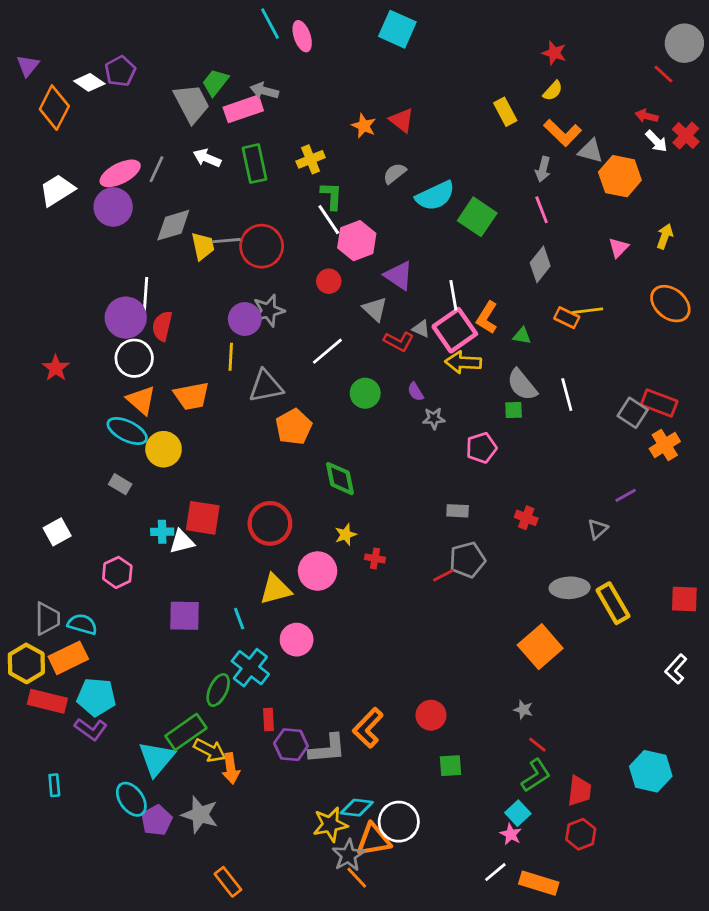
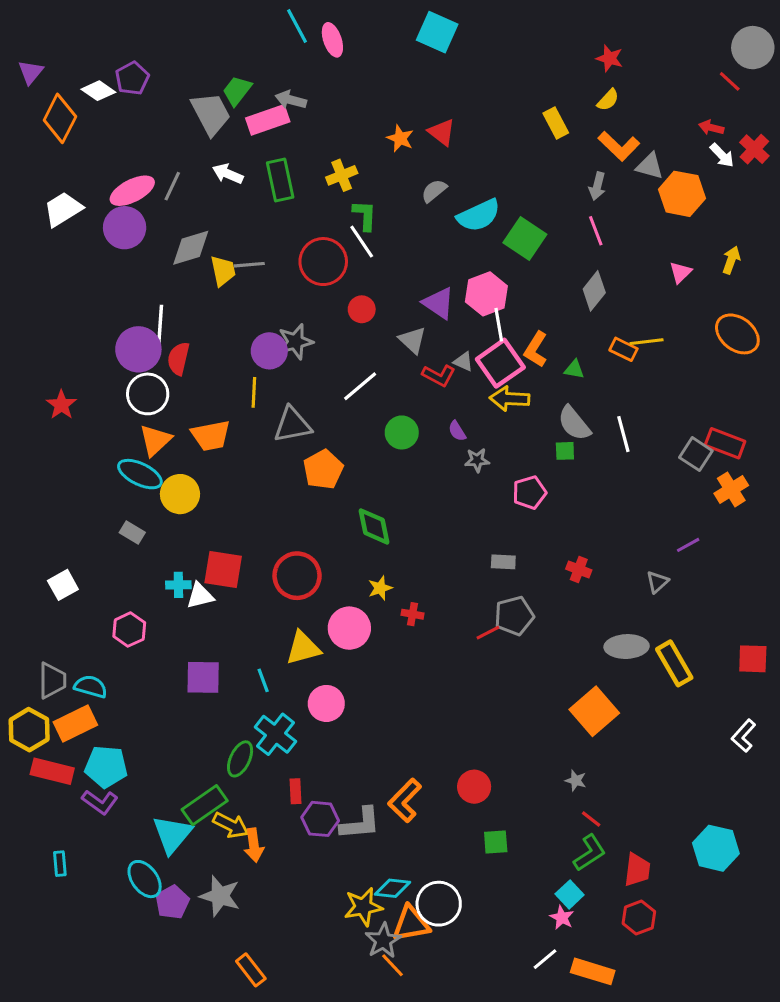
pink hexagon: (357, 241) -> (486, 294), moved
red circle: (262, 246) -> (323, 262), moved
orange triangle: (141, 400) -> (155, 440), turned 36

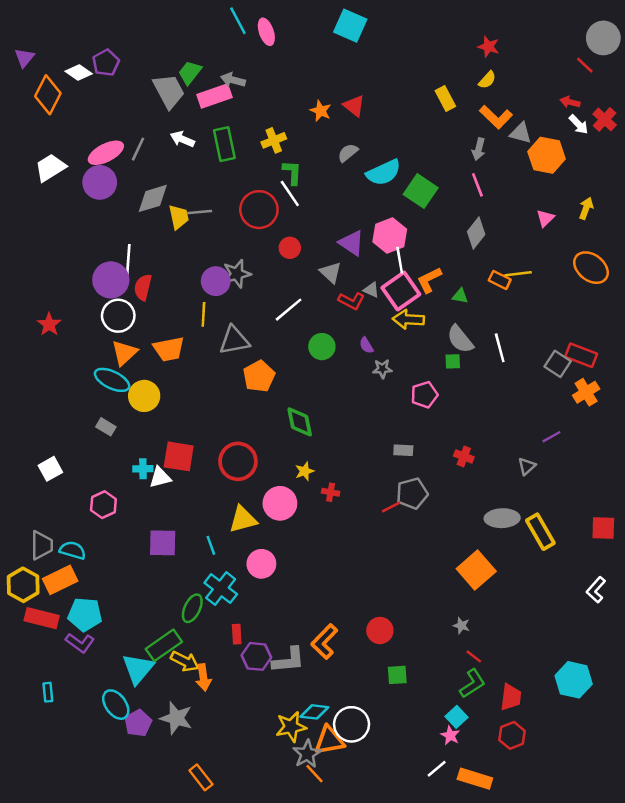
orange L-shape: (536, 349) -> (429, 280), turned 32

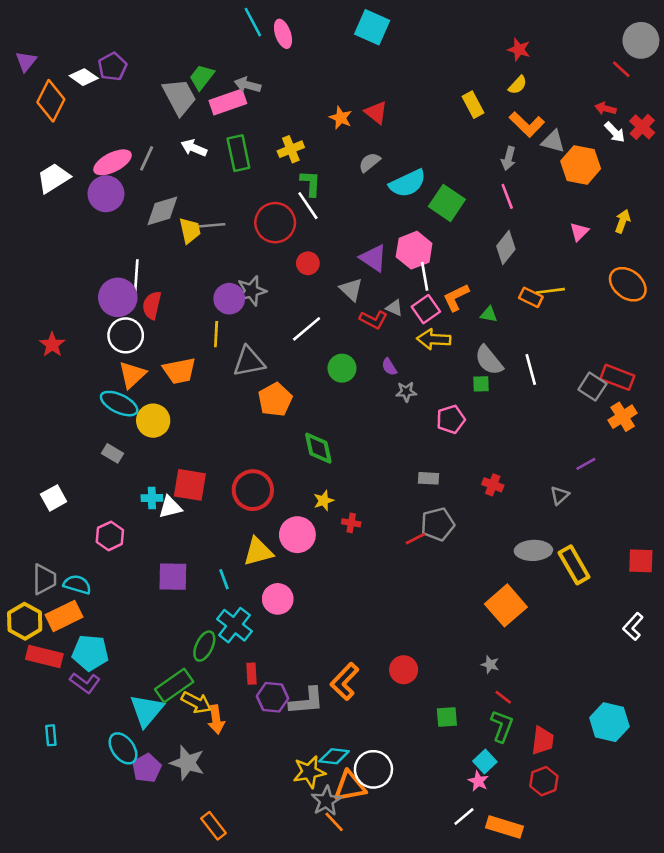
pink square: (401, 291) -> (426, 309), size x0.7
green square: (397, 675) -> (447, 717), moved
green L-shape: (472, 684) -> (502, 726), turned -36

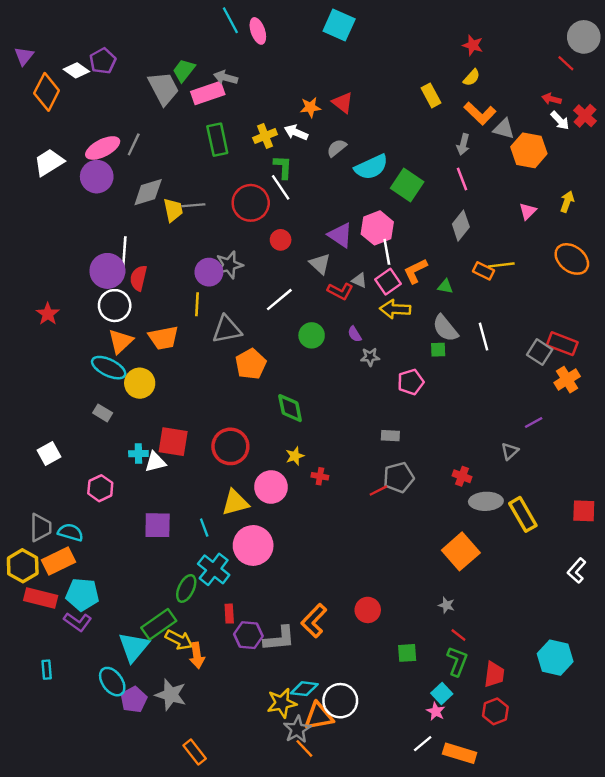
orange star: (341, 118) -> (310, 107), turned -30
white arrow: (194, 148) -> (296, 132), moved
red cross: (493, 485) -> (462, 476), moved
pink circle: (278, 599) -> (253, 545), size x1.4

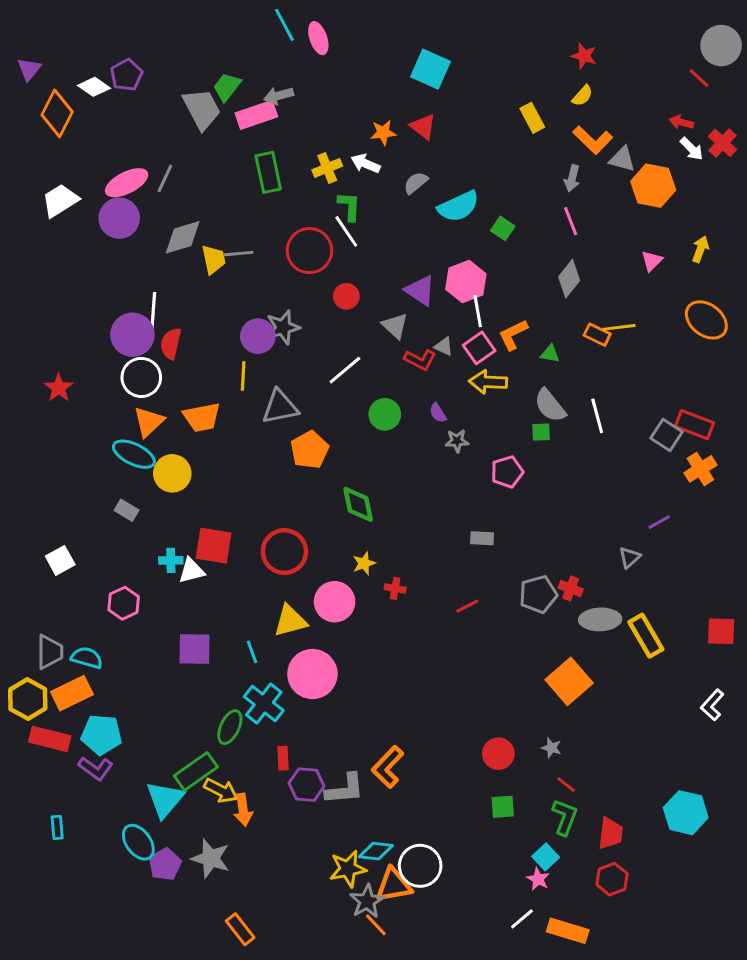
cyan square: (339, 25) -> (430, 69), moved
gray arrow: (226, 78) -> (279, 96), turned -30
green square: (407, 185) -> (503, 228), size x0.6
gray pentagon: (399, 477) -> (538, 594), moved
red circle: (368, 610) -> (498, 754), moved

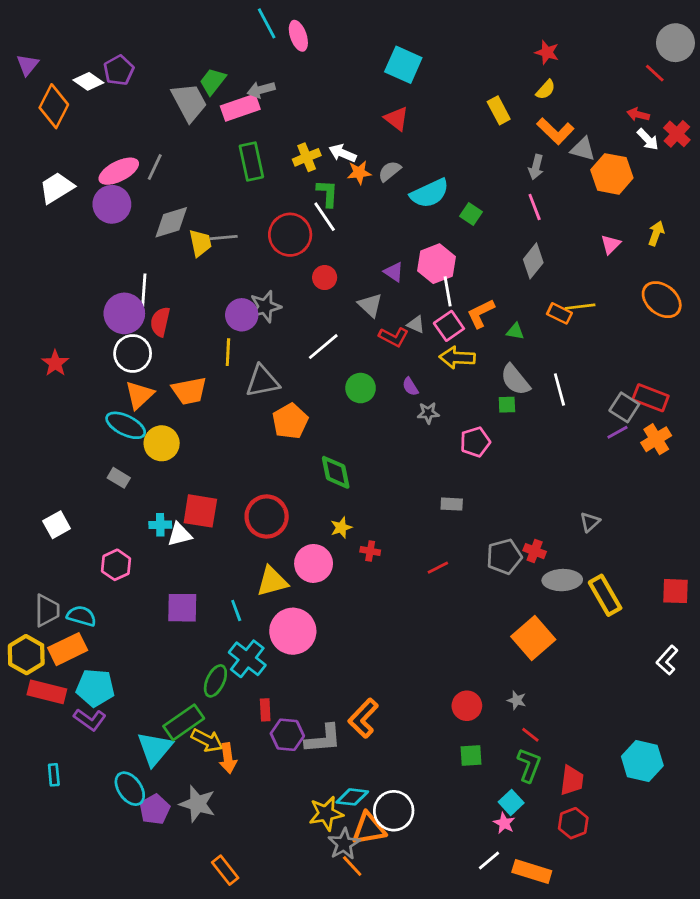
orange star: (383, 133) -> (359, 173), moved
purple triangle: (420, 290) -> (394, 272), size x0.7
purple line: (659, 522) -> (617, 432), moved

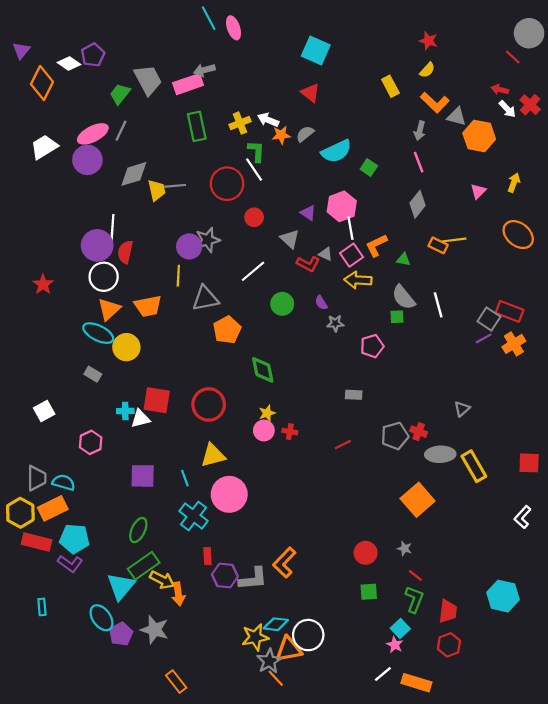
green trapezoid: (213, 81) -> (120, 94), moved
pink circle: (314, 563) -> (264, 430), moved, size x0.7
green ellipse: (215, 681) -> (138, 530), moved

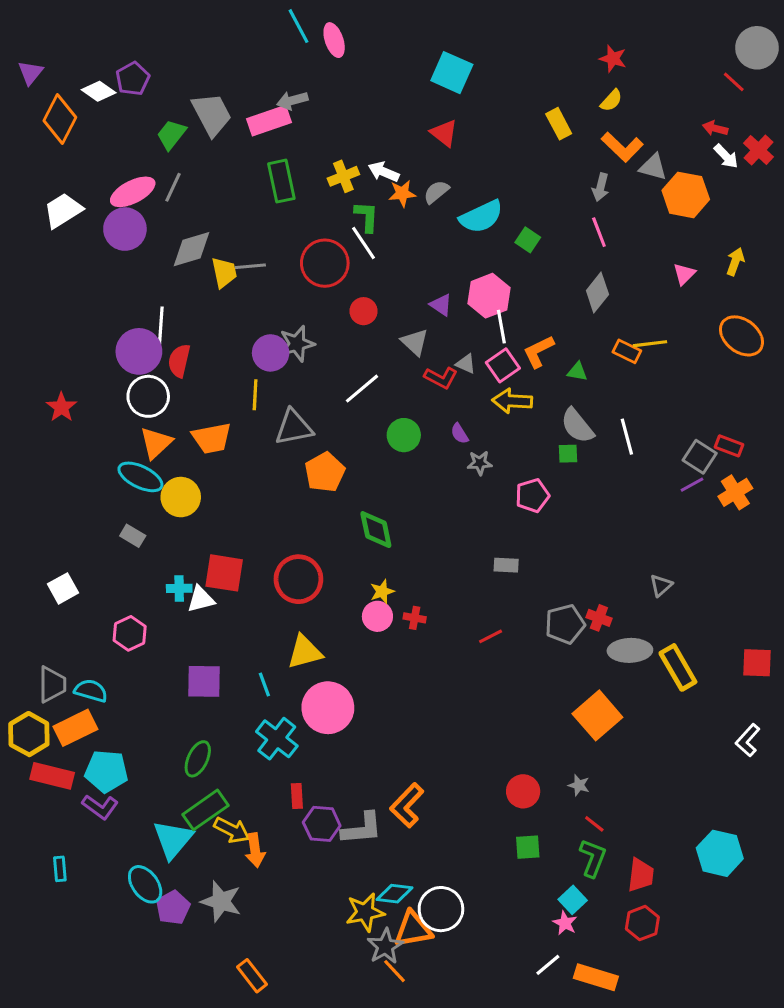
red rectangle: (510, 311) -> (729, 446), size x0.7

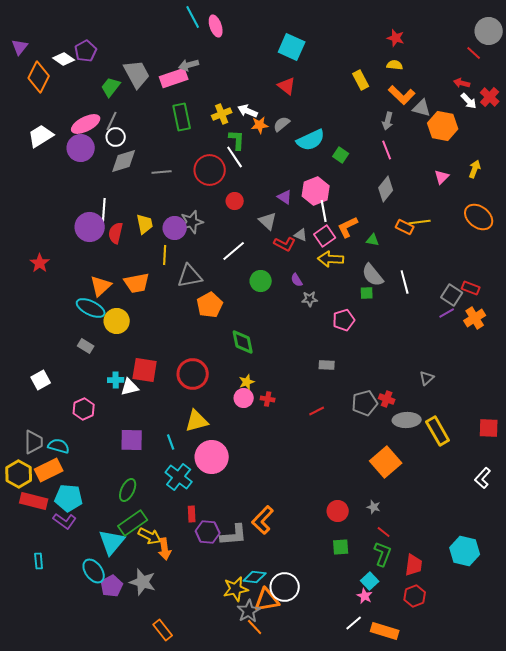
yellow semicircle: (611, 100) -> (395, 65), turned -126
yellow trapezoid: (224, 272) -> (145, 224), moved
white circle: (148, 396) -> (116, 137), moved, size x0.7

